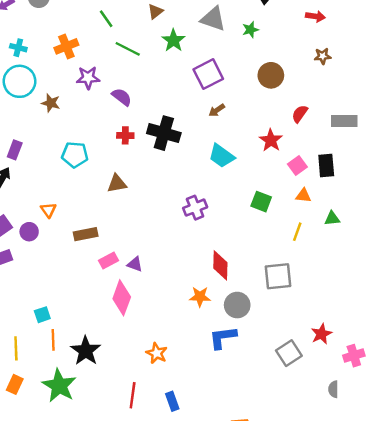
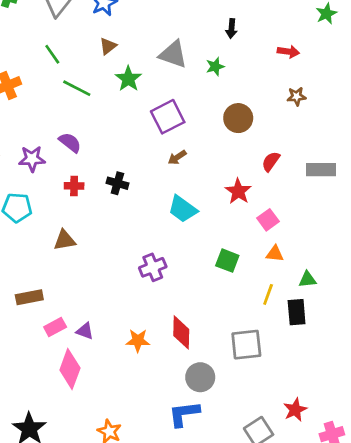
purple star: (88, 78) -> (32, 159), moved
black cross: (164, 133) -> (117, 183), size x0.6
black rectangle: (326, 166) -> (297, 312), moved
orange star: (200, 297) -> (138, 341), moved

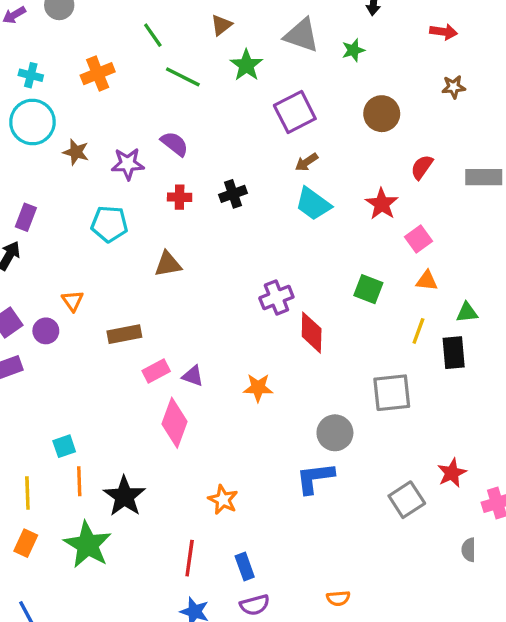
black cross: (117, 183) -> (233, 194), turned -35
cyan trapezoid: (183, 209) -> (313, 204), moved
red diamond: (181, 332) -> (312, 333), moved

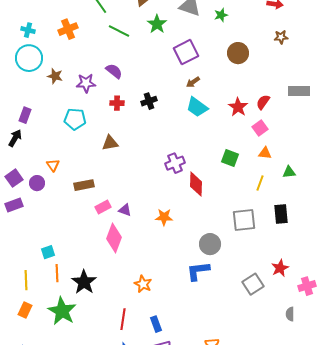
red semicircle: (422, 167) -> (263, 102), moved
black rectangle: (454, 353) -> (281, 214), moved

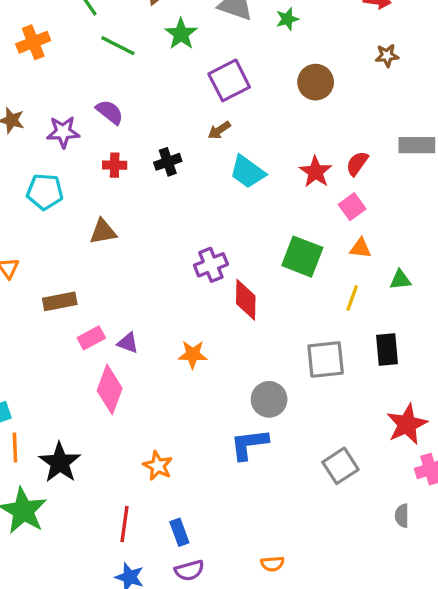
brown arrow: (193, 82) -> (219, 130), moved
green square: (230, 158) -> (302, 257), size x1.4
red star: (280, 268) -> (407, 424), moved, size x1.4

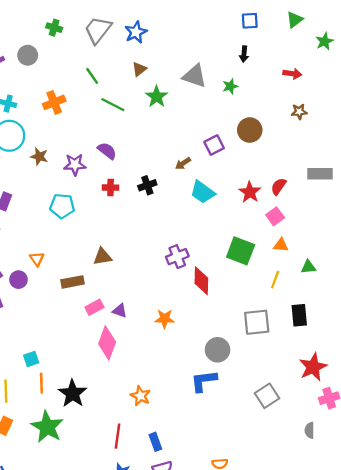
purple square: (229, 80) -> (214, 145), moved, size x0.7
brown triangle: (103, 232) -> (102, 257), moved

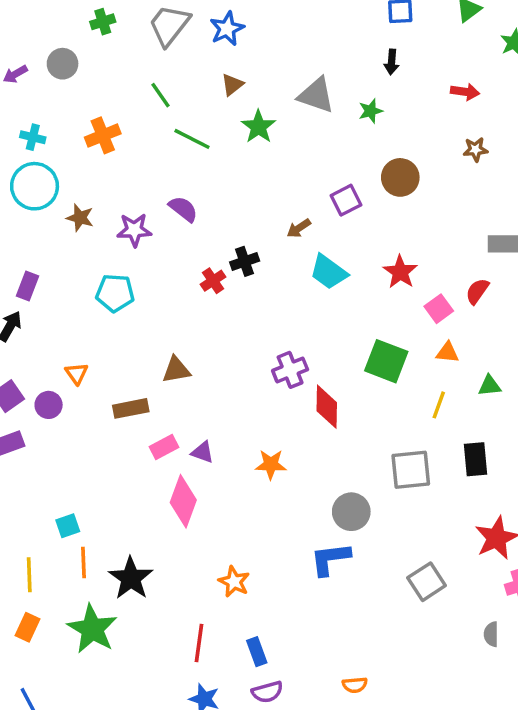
green cross: (54, 28) -> (103, 22), turned -35
red semicircle: (279, 186) -> (477, 291), moved
red cross: (111, 188) -> (213, 281), moved, turned -35

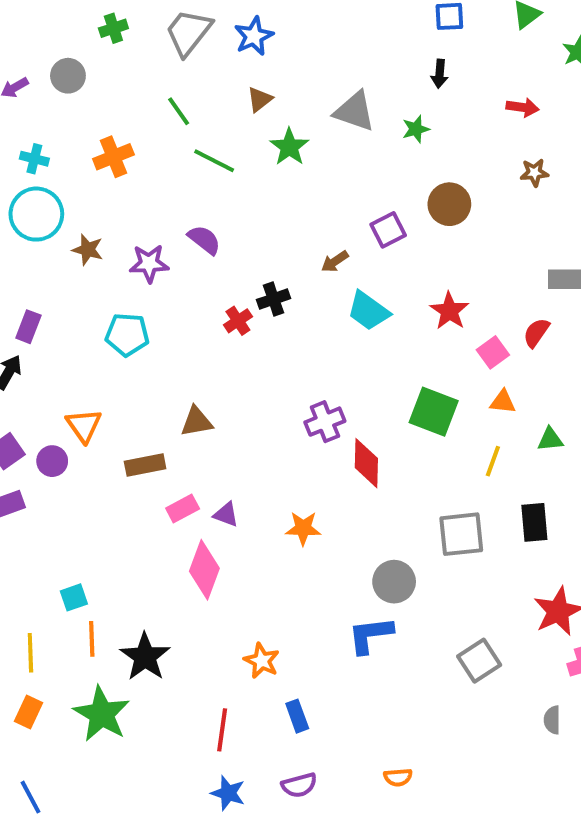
orange triangle: (77, 373) -> (84, 426), size x1.4
blue rectangle: (257, 652) -> (297, 716), moved

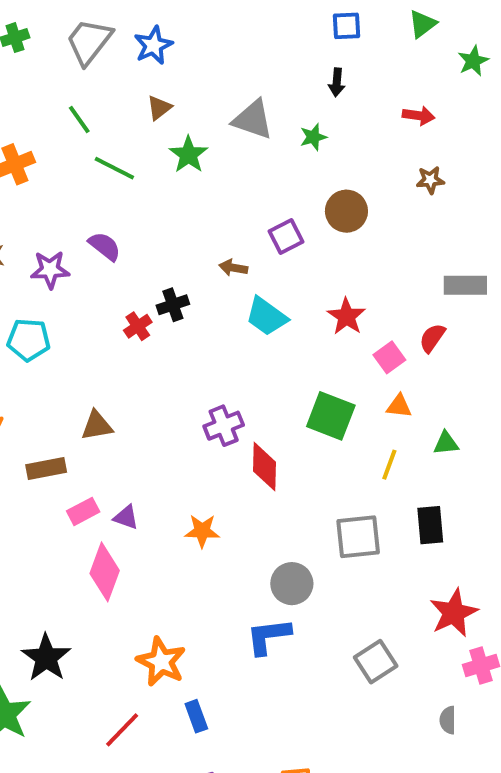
brown arrow: (335, 261) -> (233, 268), turned 44
orange star: (262, 661) -> (161, 662), size x1.4
red line: (222, 730) -> (122, 730), turned 36

